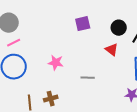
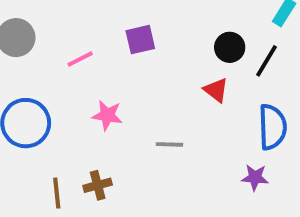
purple square: (83, 24) -> (140, 40), moved
pink line: (14, 43) -> (80, 59), moved

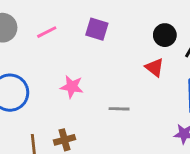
purple square: (140, 40) -> (97, 29), turned 30
pink line: (80, 59) -> (47, 32), moved

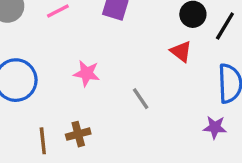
gray line: (119, 109) -> (141, 99), turned 54

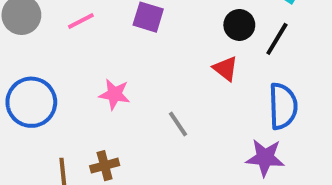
purple star: (215, 127) -> (265, 158), size x1.4

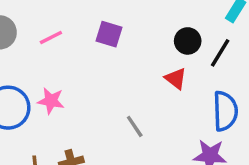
pink star: (115, 94) -> (51, 101), moved

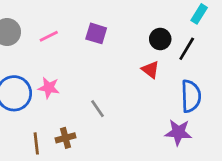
gray line: (135, 126) -> (98, 109), moved

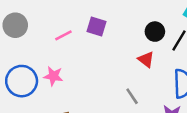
pink line: (49, 36) -> (63, 35), moved
gray line: (98, 109) -> (132, 96), moved

